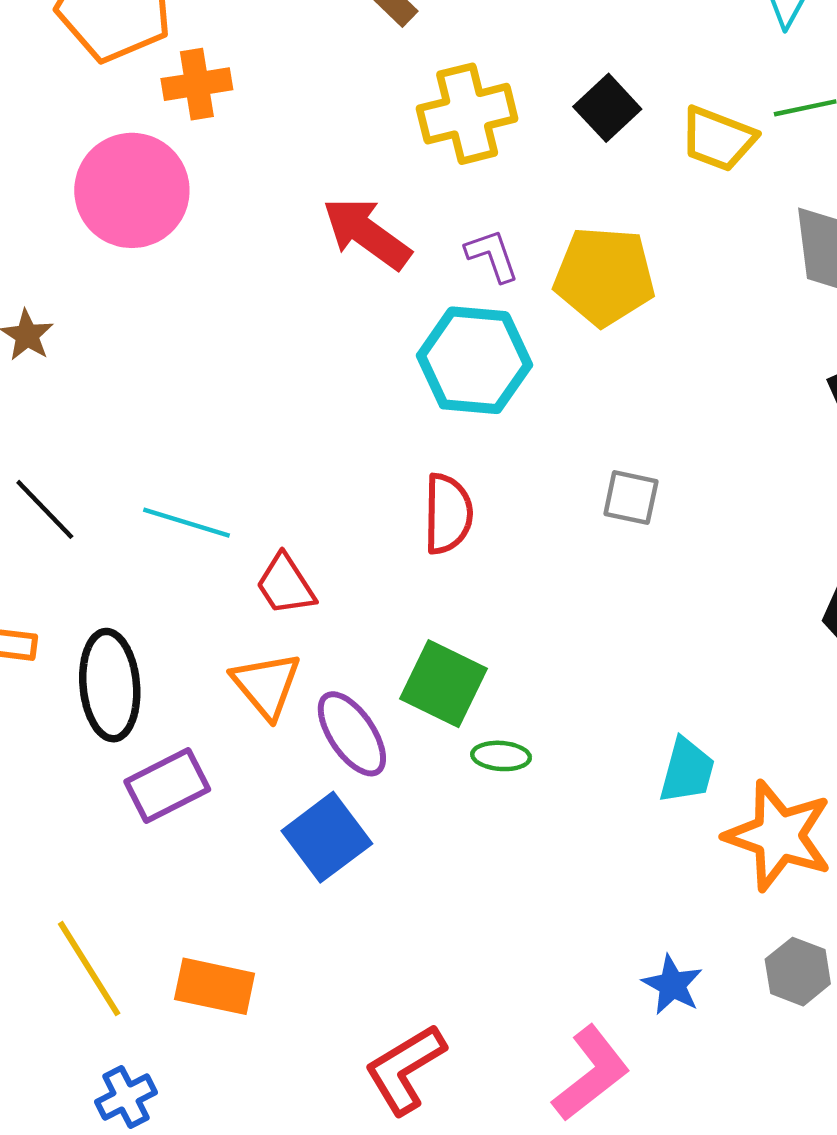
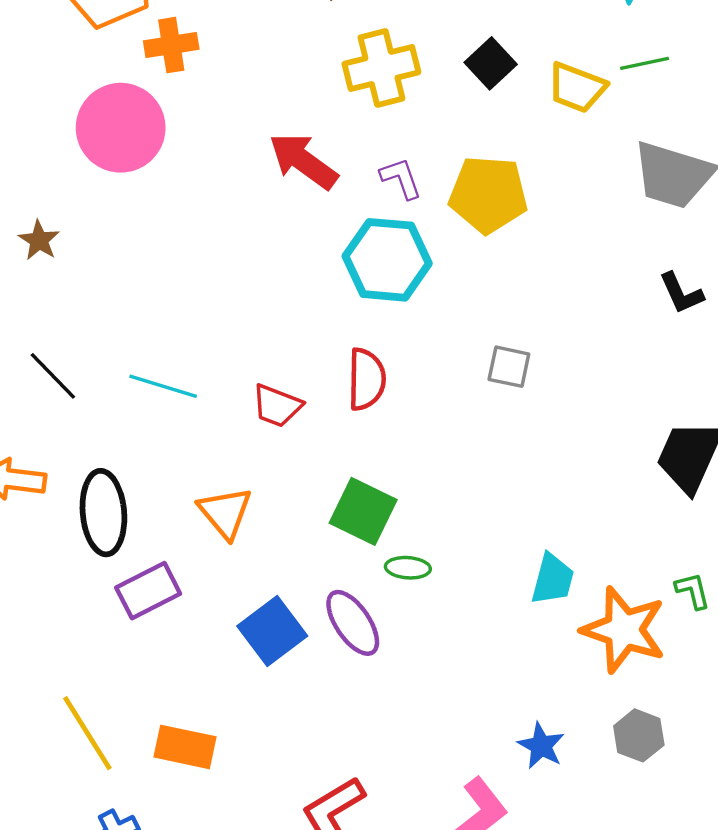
red trapezoid: (285, 585) -> (277, 406), moved, turned -36
purple ellipse: (352, 734) -> (353, 623), moved

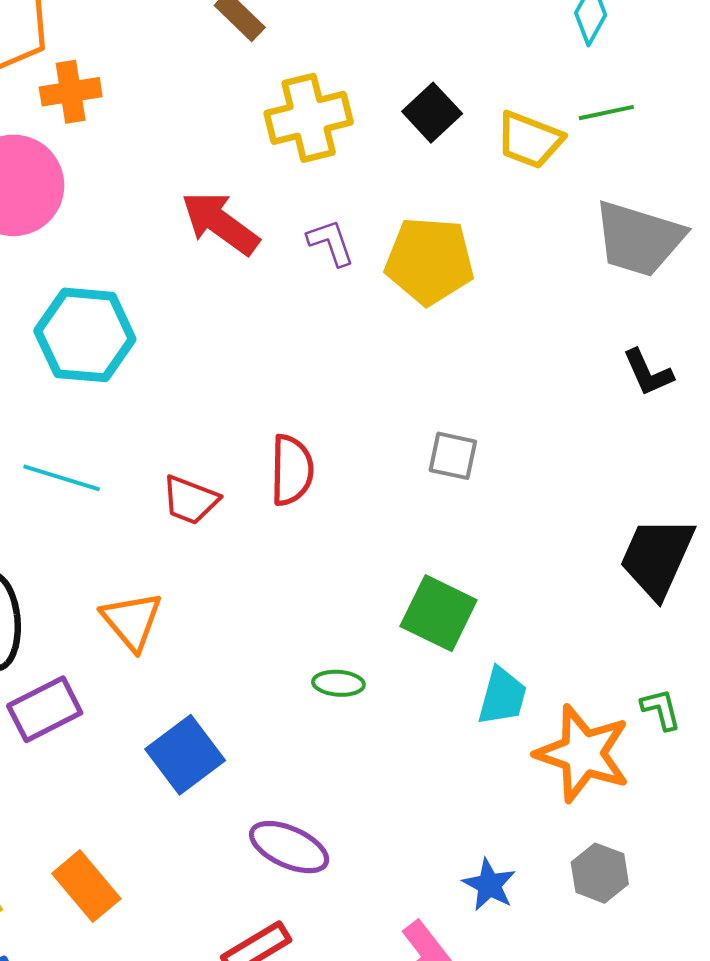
cyan hexagon: (387, 260) -> (85, 335), moved
green square: (363, 511) -> (439, 613), moved
purple ellipse: (353, 623) -> (289, 847), moved, turned -32
orange rectangle: (185, 747) -> (86, 886), turned 38

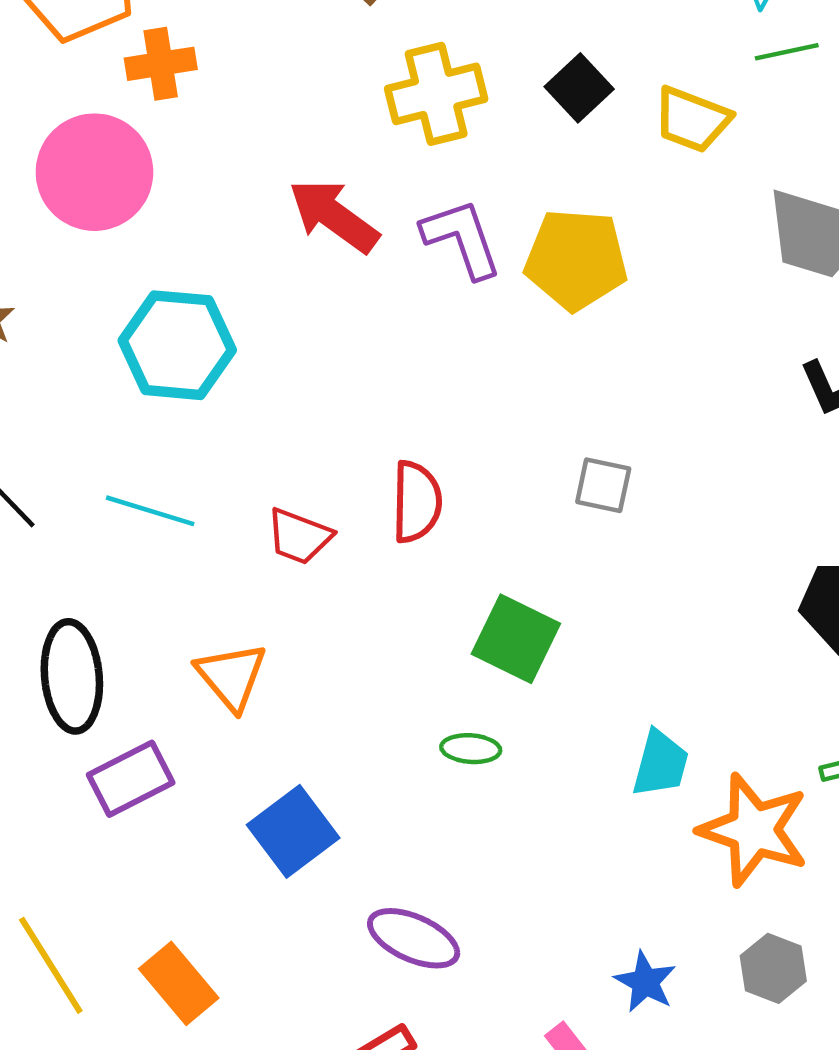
green line: (606, 113) -> (787, 52), moved
purple L-shape: (331, 243) -> (462, 238), size x1.5
green square: (439, 613) -> (516, 639), moved

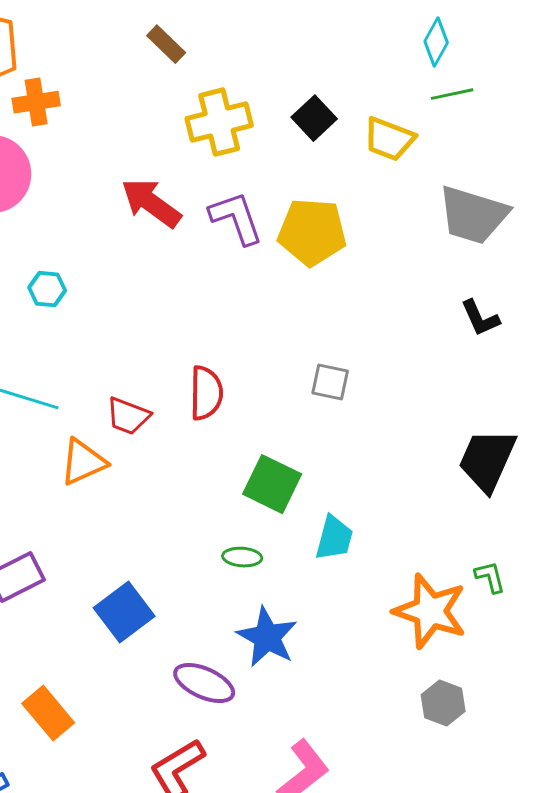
cyan hexagon: (177, 345) -> (47, 289), size x0.5
orange triangle: (231, 676) -> (83, 462), moved, turned 46
cyan trapezoid: (660, 764) -> (334, 538), moved
blue star: (645, 982) -> (267, 637), moved, size x1.5

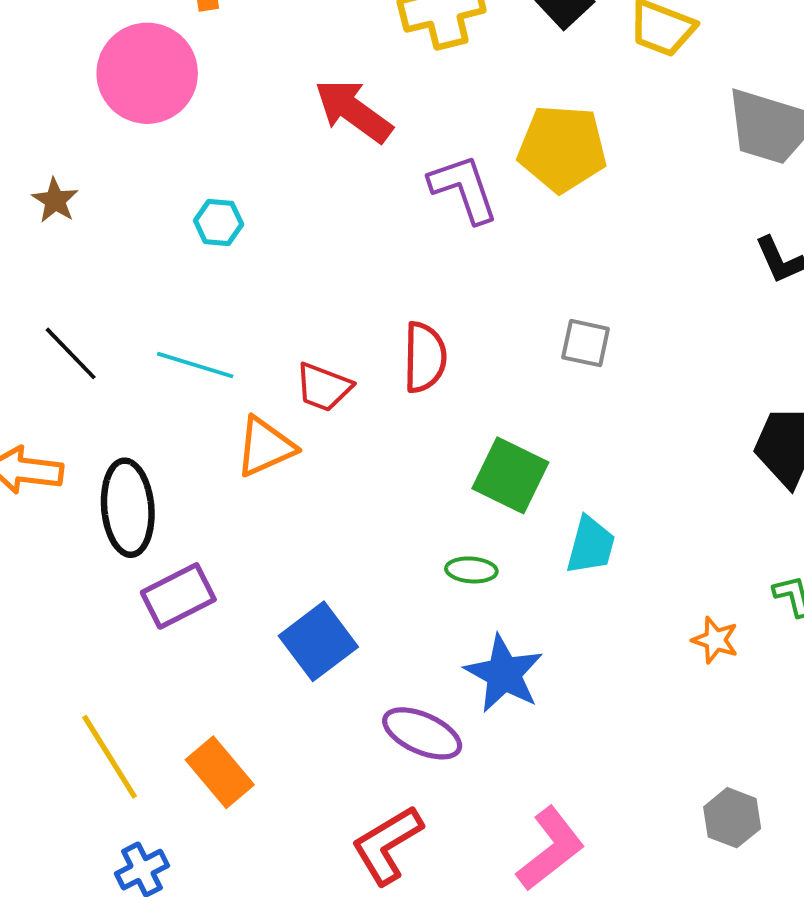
purple L-shape: (236, 218) -> (464, 189), moved
orange star: (430, 611) -> (715, 640), size x0.5
gray hexagon: (443, 703) -> (732, 818), moved

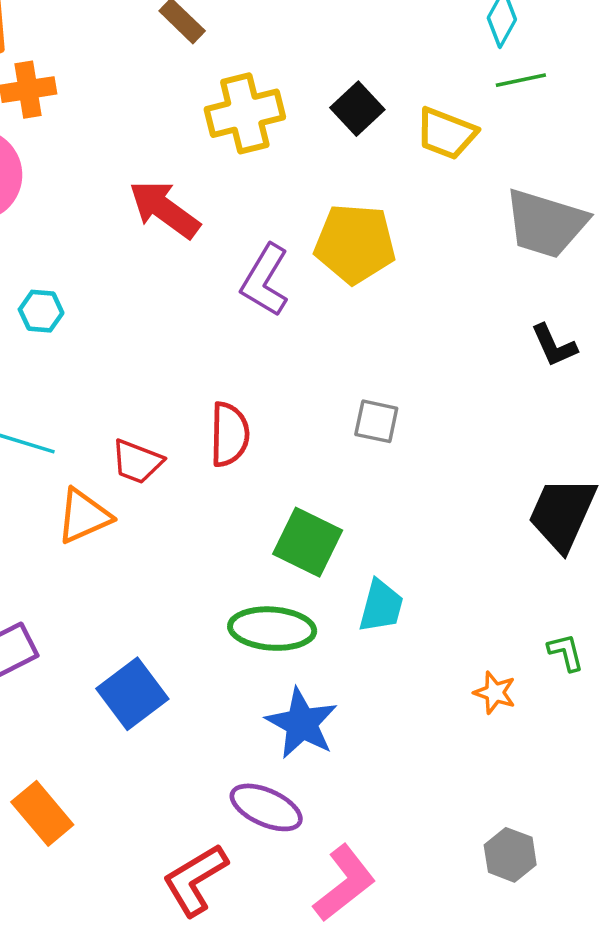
purple L-shape: (464, 189) -> (265, 280), turned -130
green ellipse: (471, 570) -> (272, 629), size x1.8
purple ellipse: (422, 733) -> (266, 807), moved

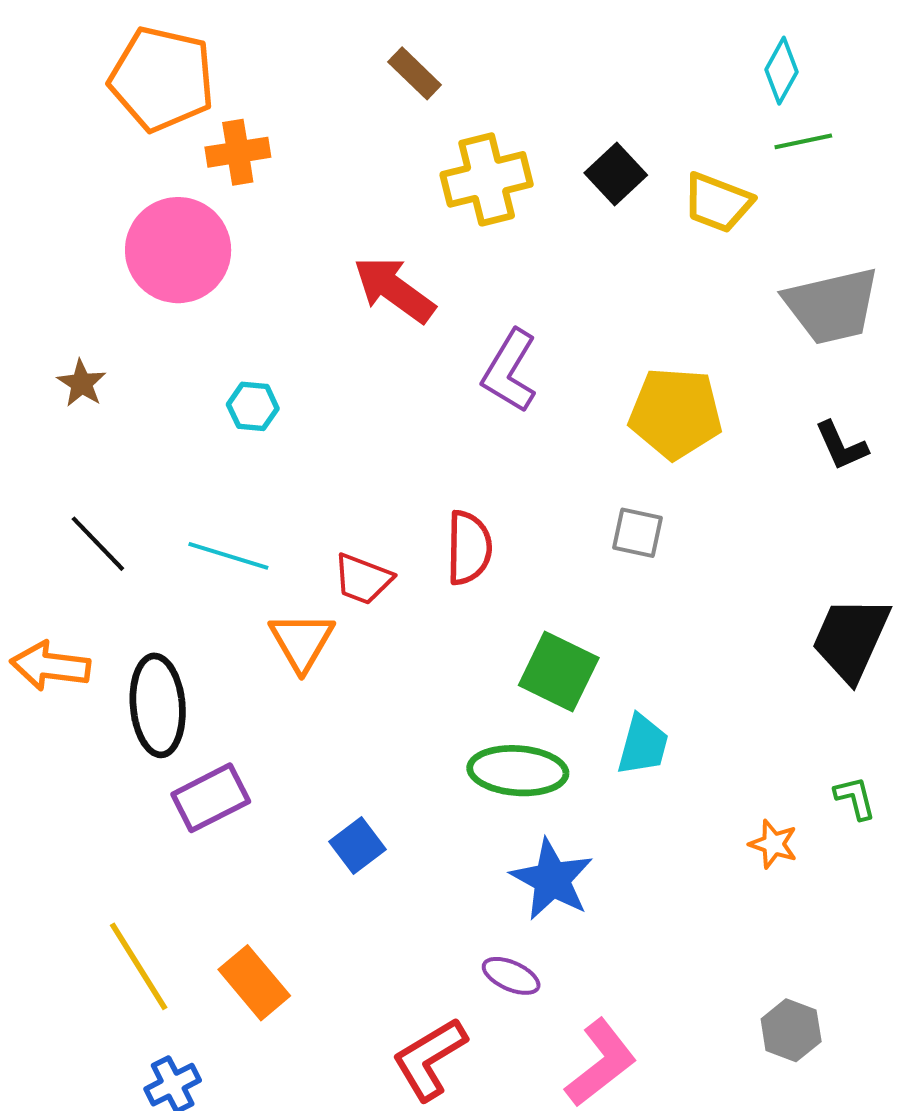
gray trapezoid: (546, 223) -> (832, 306), turned -30
yellow pentagon: (355, 244) -> (676, 413), moved
orange triangle: (84, 516) -> (302, 642), turned -36
blue square: (132, 694) -> (357, 845), size x0.7
purple ellipse: (266, 807) -> (511, 976), size x0.7

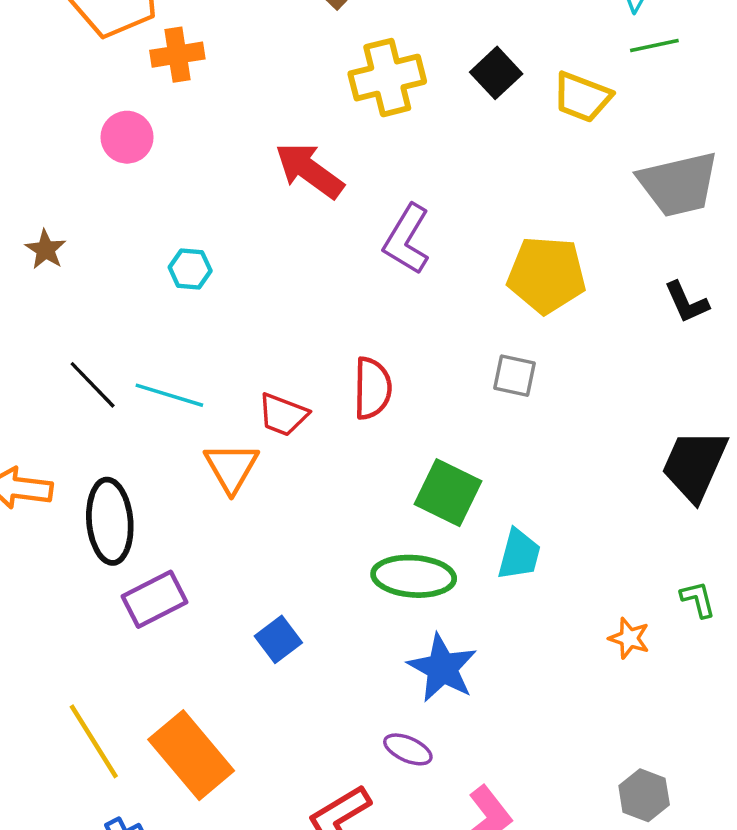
pink circle: (178, 250) -> (127, 137), size x0.6
black line: (98, 544) -> (93, 385), moved
orange rectangle: (254, 983) -> (191, 755), size x1.4

